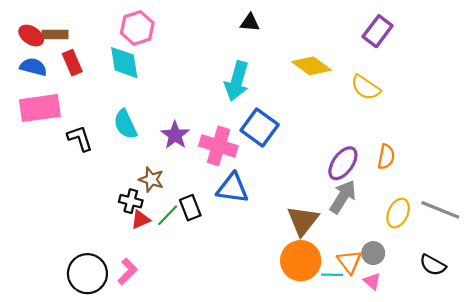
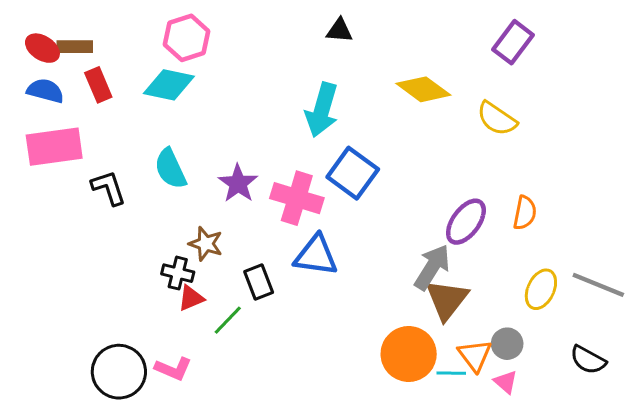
cyan diamond: (124, 63) -> (169, 85), turned -69
gray arrow: (343, 197) -> (432, 267), moved
green line: (168, 215) -> (228, 320), moved
brown triangle: (303, 221) -> (447, 300), moved
pink L-shape: (128, 271) -> (173, 369), turned 68

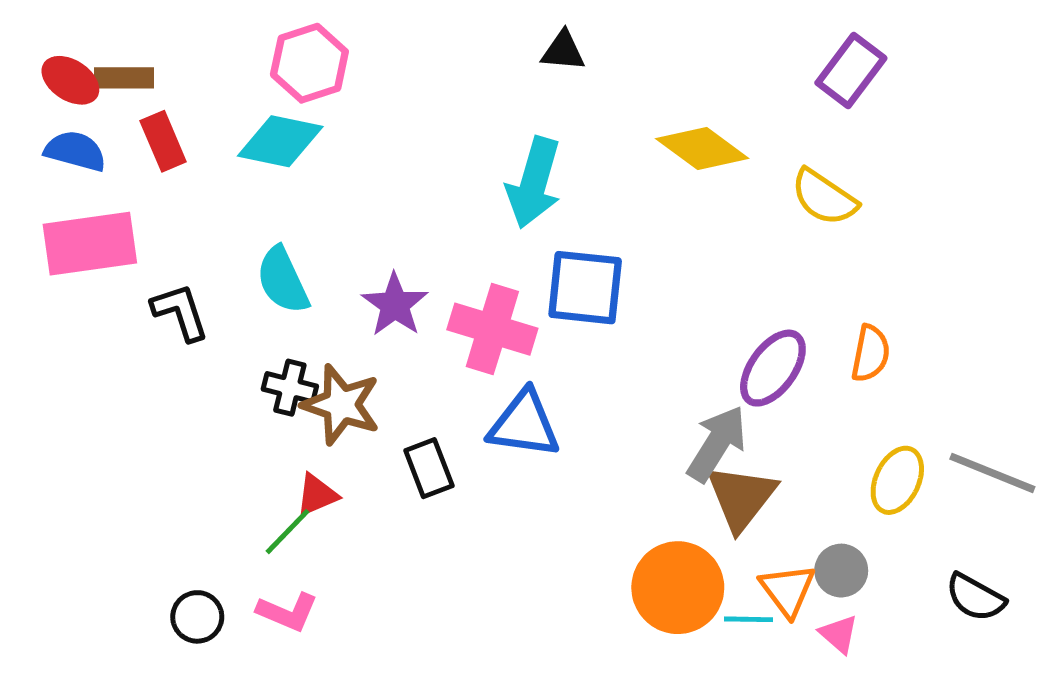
blue square: (353, 173) -> (585, 288), turned -30
brown star: (206, 244) -> (341, 405), size x1.4
black cross: (178, 273) -> (290, 388), moved
green line: (228, 320) -> (287, 532), moved
black circle: (119, 372) -> (197, 617), size x0.6

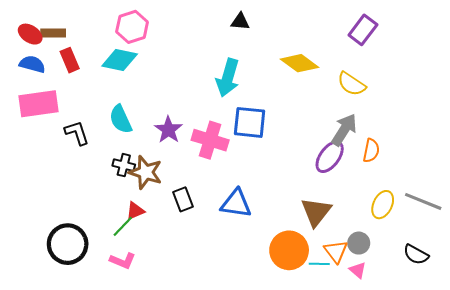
blue triangle: (524, 424) -> (236, 204), moved
gray arrow: (717, 444) -> (344, 130), moved
black circle: (197, 617) -> (68, 244), moved, size x1.8

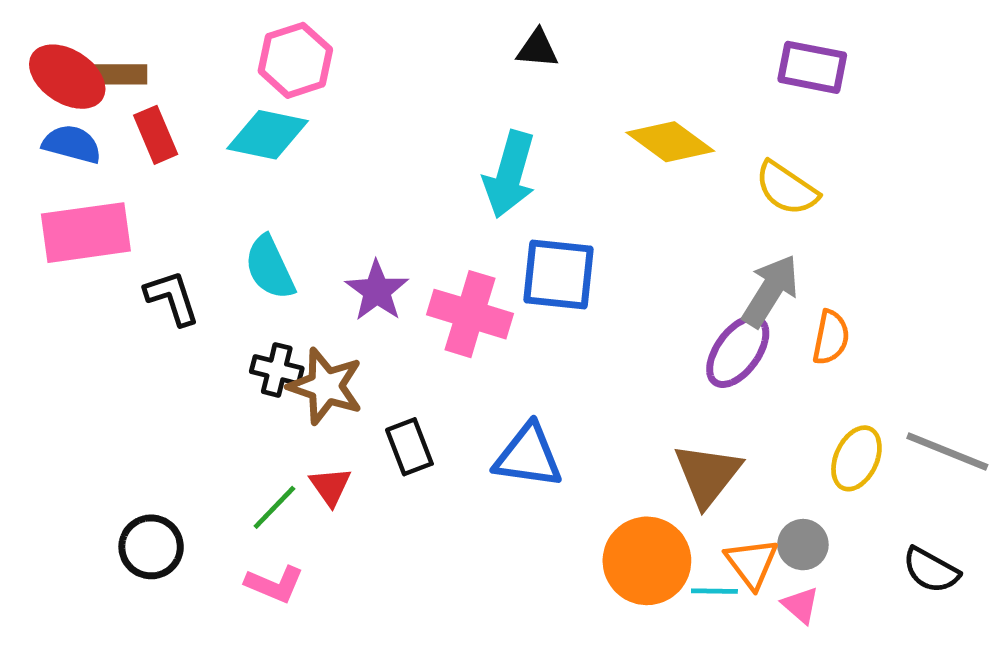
purple rectangle: (363, 30) -> (812, 67), turned 64
red ellipse: (30, 34) -> (67, 77), size x1.4
red triangle: (135, 211) -> (330, 486), moved, turned -42
black circle: (68, 244) -> (151, 547), size x0.7

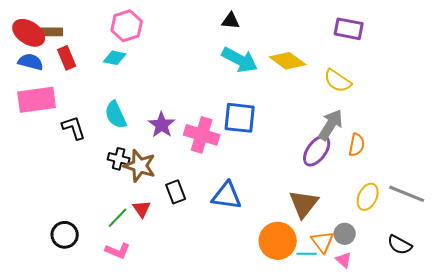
cyan diamond: (267, 135) -> (115, 58), size x0.7
cyan arrow: (510, 174) -> (240, 60), moved, turned -78

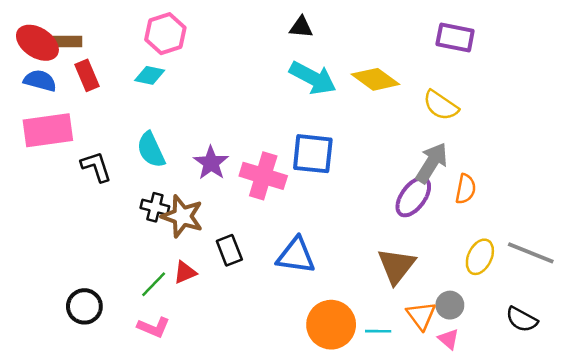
red triangle: (142, 209) -> (185, 272), turned 42
orange circle: (278, 241) -> (331, 325), moved
cyan line: (307, 254) -> (378, 331), moved

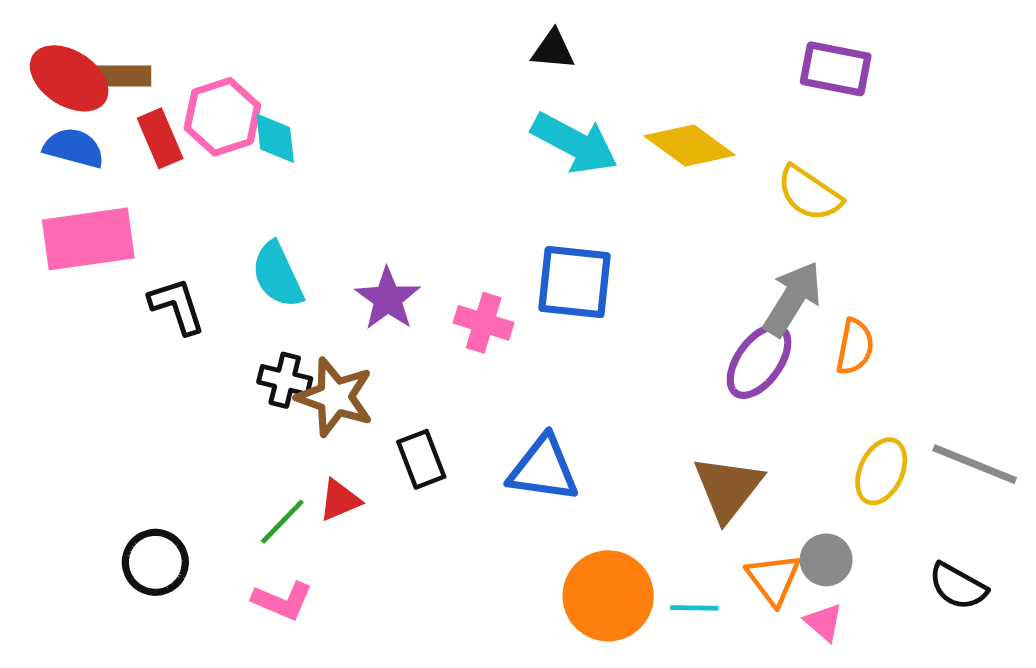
pink hexagon: (165, 34) -> (222, 117), moved
cyan diamond: (150, 75) -> (275, 138), turned 72
pink cross: (263, 176) -> (484, 323), size x0.7

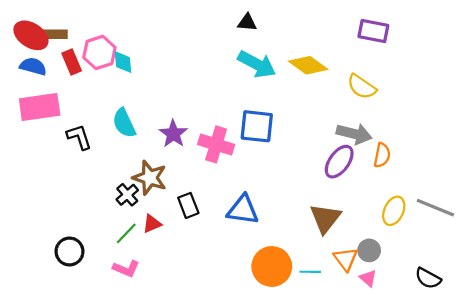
gray arrow: (793, 299) -> (354, 134), turned 72
pink cross: (484, 323) -> (216, 144), size x1.4
black cross: (285, 380) -> (127, 195), moved, turned 35
black semicircle: (958, 586) -> (428, 278), moved

